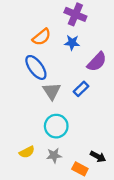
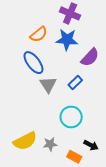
blue star: (72, 43) -> (67, 40), size x1.5
cyan circle: (56, 126) -> (71, 117), moved
yellow semicircle: (27, 152) -> (25, 141), size x1.6

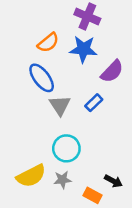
cyan circle: (71, 117) -> (66, 148), moved

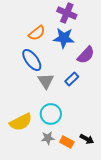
yellow semicircle: (31, 176) -> (21, 122), moved
orange rectangle: (93, 195) -> (67, 142), moved

